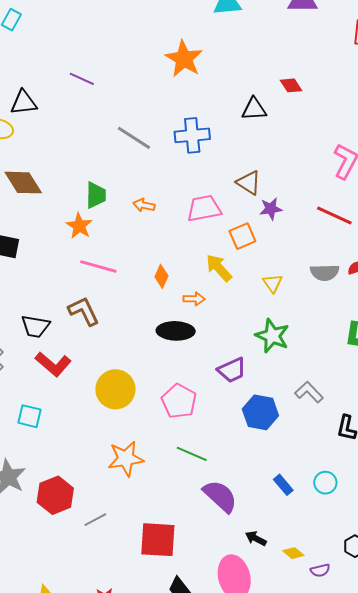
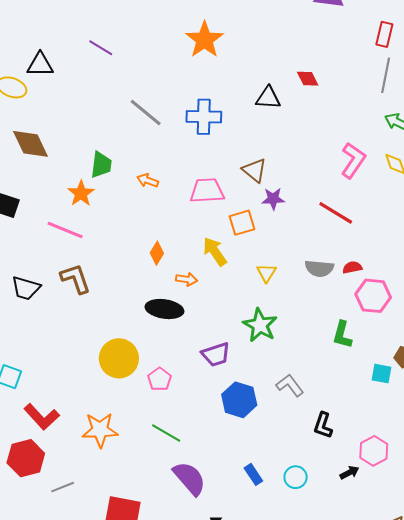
pink line: (98, 266) -> (65, 230), moved
red L-shape: (53, 364) -> (42, 417), moved
yellow circle: (115, 389) -> (119, 358), moved
pink pentagon: (179, 401) -> (160, 379), size x0.7

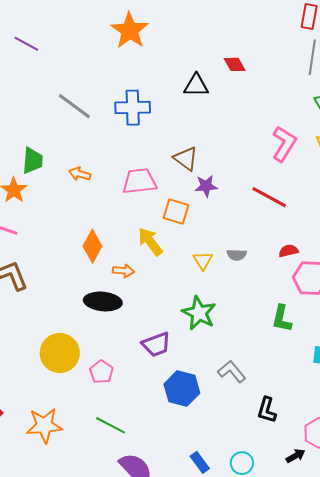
orange square: (242, 223) -> (176, 211), turned 36
orange diamond: (157, 253) -> (92, 246), size x1.4
gray semicircle: (319, 268) -> (237, 255), moved, size x0.7

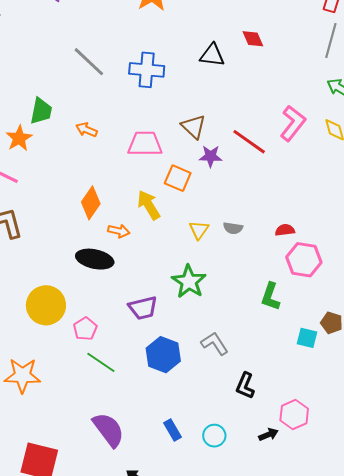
red line: (269, 197) -> (249, 142), moved
green line: (111, 425) -> (101, 362), moved

